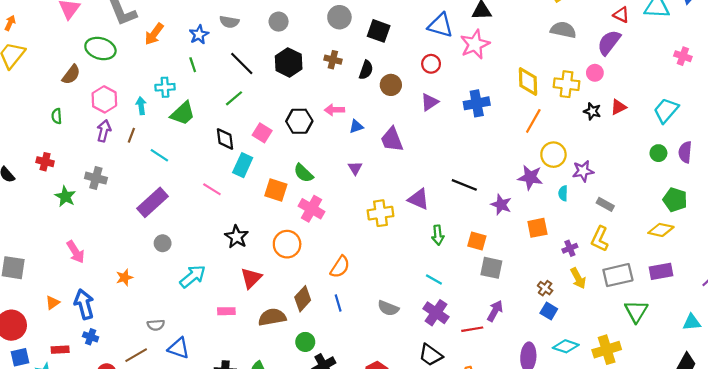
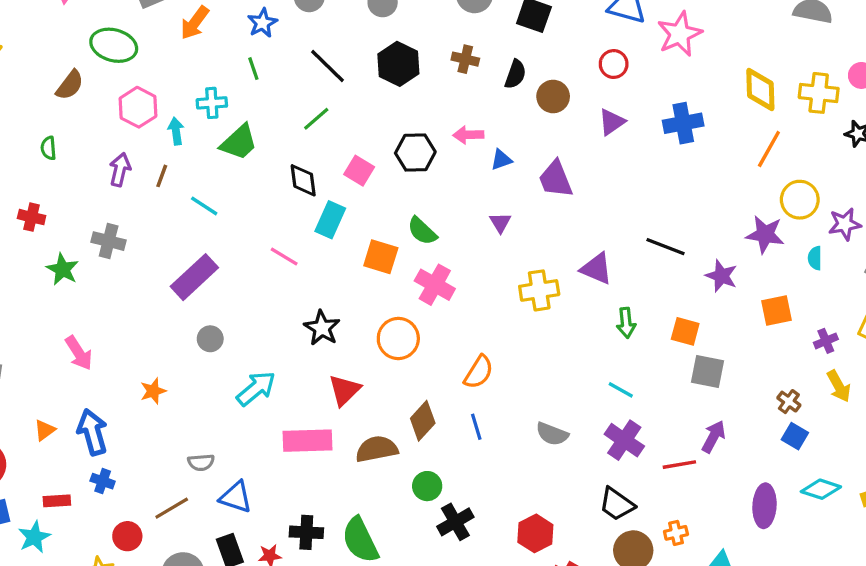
pink hexagon: (104, 99) -> (138, 107), moved
pink rectangle: (226, 311) -> (307, 441), size x1.8

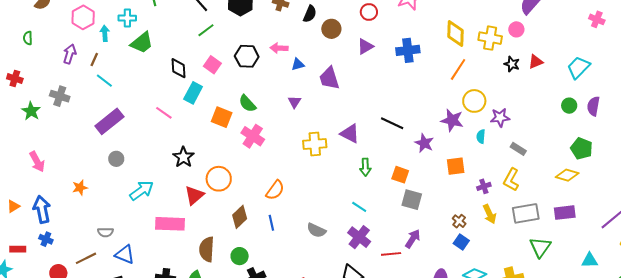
green line: (316, 119) -> (206, 30), moved
cyan line: (204, 206) -> (104, 81), moved
orange circle: (398, 338) -> (219, 179), moved
brown semicircle: (377, 449) -> (207, 249), moved, turned -80

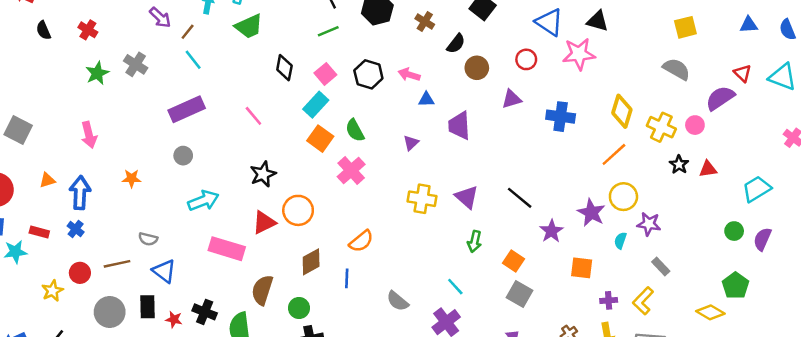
purple arrow: (70, 54) -> (160, 18), turned 102
cyan rectangle: (193, 93) -> (316, 105), moved

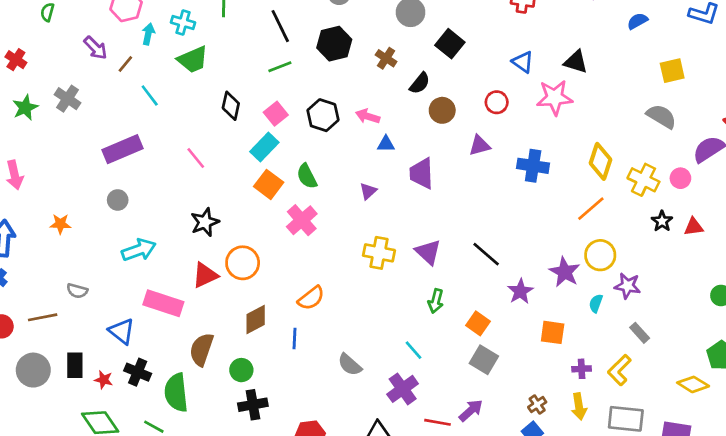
blue triangle: (549, 22) -> (523, 62), size x0.7
cyan line: (193, 60) -> (150, 95), moved
blue triangle: (164, 271) -> (122, 331), moved

